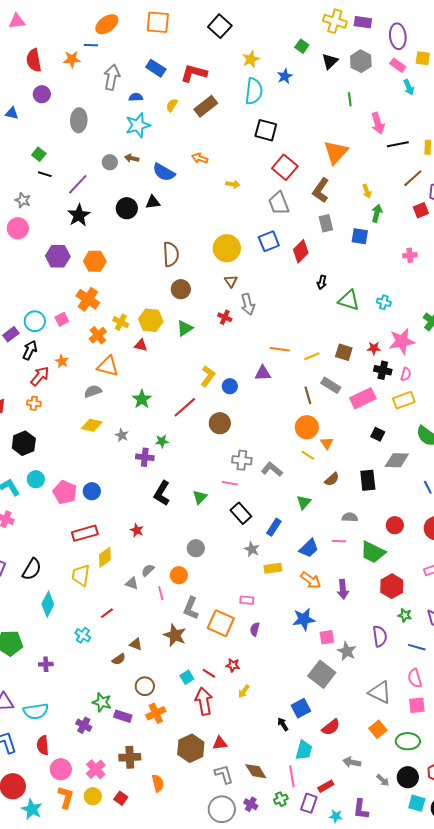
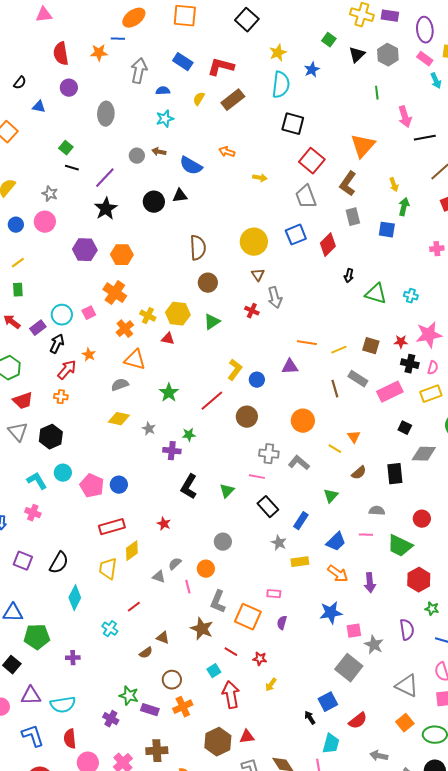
cyan star: (138, 125) -> (165, 119), size x0.7
orange circle: (307, 427) -> (303, 421), moved
red line: (209, 673) -> (231, 652), moved

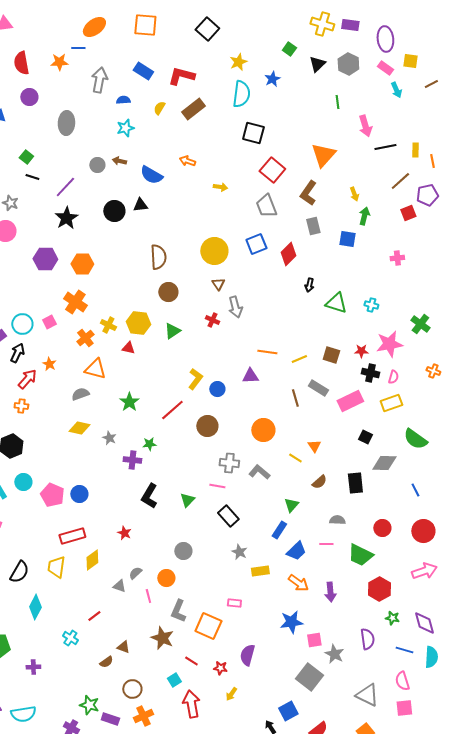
blue rectangle: (301, 521) -> (279, 530), moved
yellow trapezoid: (108, 569) -> (56, 567), moved
purple semicircle: (282, 623) -> (247, 655), moved, size x1.5

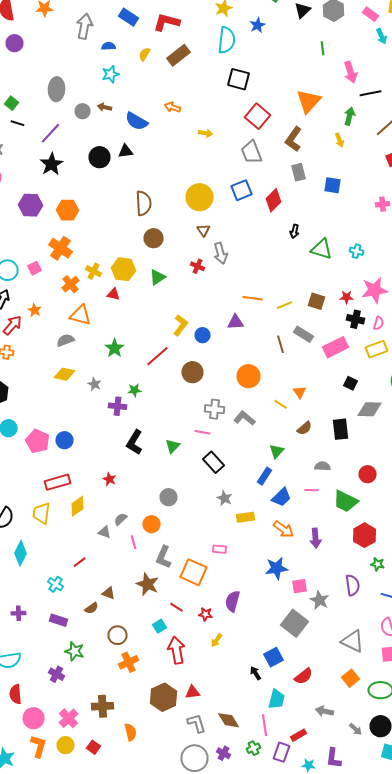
gray ellipse: (66, 123) -> (56, 89), moved
green arrow: (364, 216) -> (350, 116), moved
purple rectangle: (110, 719) -> (58, 620), moved

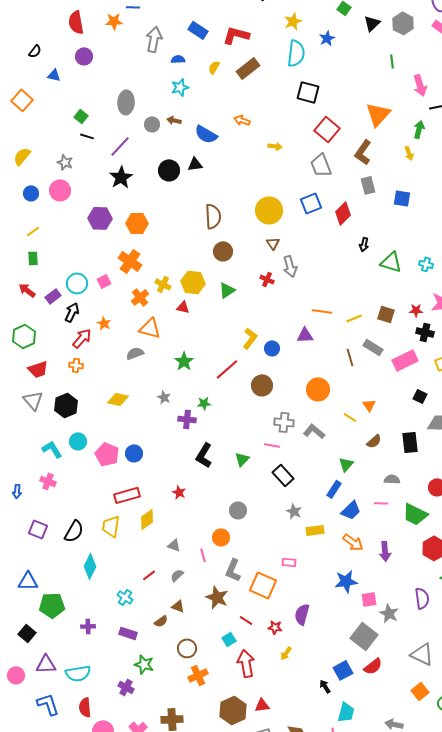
yellow diamond: (64, 374) -> (118, 399), moved
gray semicircle: (120, 519) -> (177, 575), moved
red semicircle: (304, 676) -> (373, 666), moved

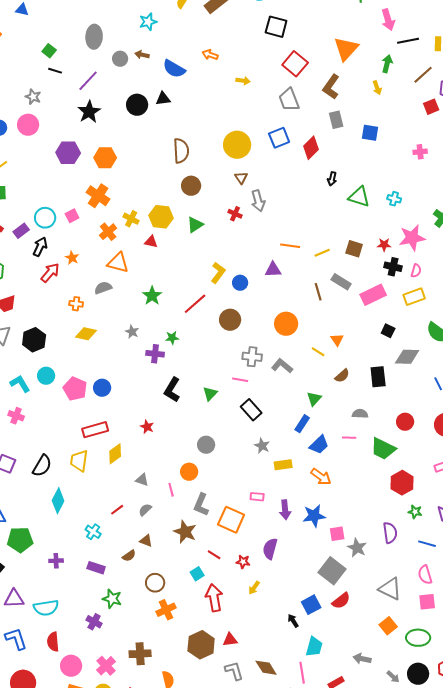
orange cross: (76, 365) -> (76, 304), moved
purple arrow: (385, 551) -> (285, 510), moved

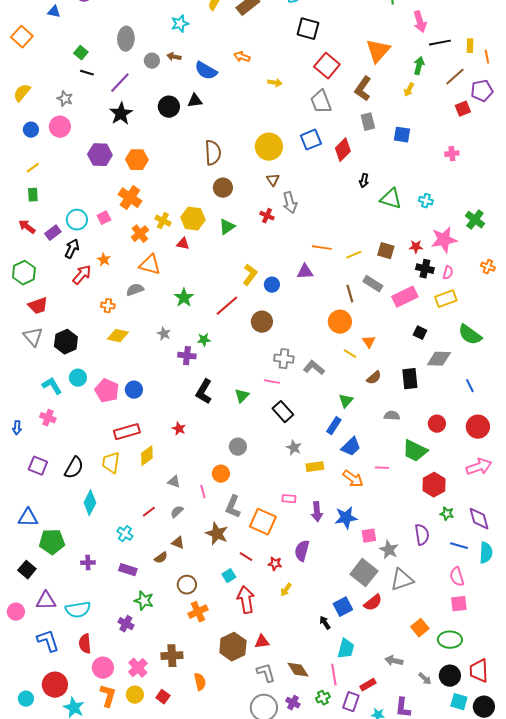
yellow arrow: (377, 88) -> (409, 90), turned 48
orange circle: (286, 324) -> (340, 322), moved
pink line: (349, 438) -> (382, 468), moved
gray triangle: (390, 589) -> (402, 580), moved, turned -45

